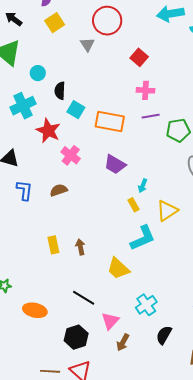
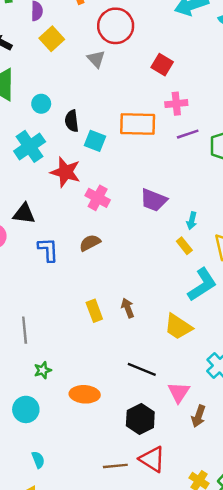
orange rectangle: (110, 122) -> (138, 124), moved

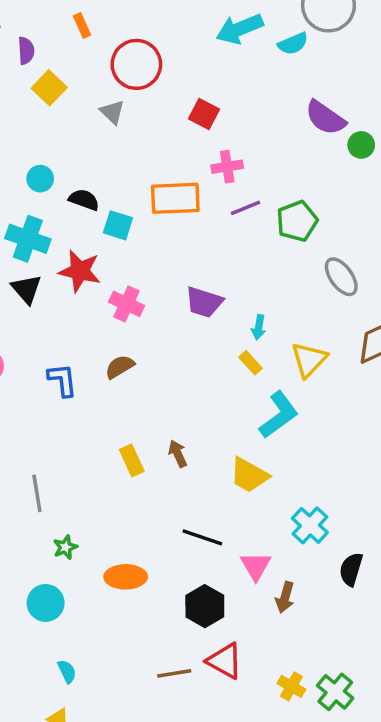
black semicircle: (72, 121) -> (84, 200), turned 120
cyan cross: (30, 146) -> (28, 239), turned -32
black triangle: (24, 214) -> (26, 289), moved, turned 45

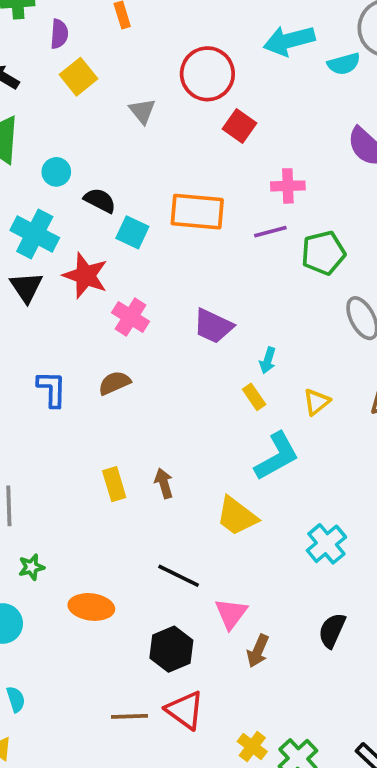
red circle: (136, 64) -> (207, 74), moved
pink cross: (227, 167) -> (288, 186), moved
yellow triangle: (309, 360) -> (317, 402), size x0.7
cyan cross: (310, 525) -> (326, 544), moved

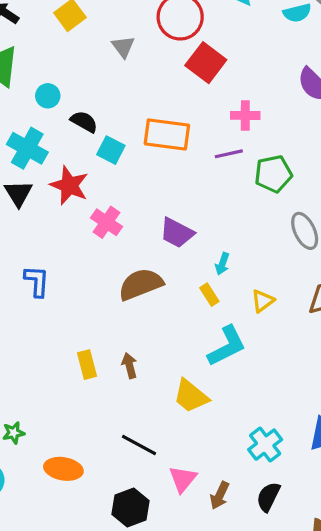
red square: (239, 126) -> (206, 63), size x1.4
brown semicircle: (114, 383) -> (141, 284), moved, size x1.6
cyan cross: (326, 544) -> (265, 445), moved
brown arrow: (258, 651) -> (220, 495), moved

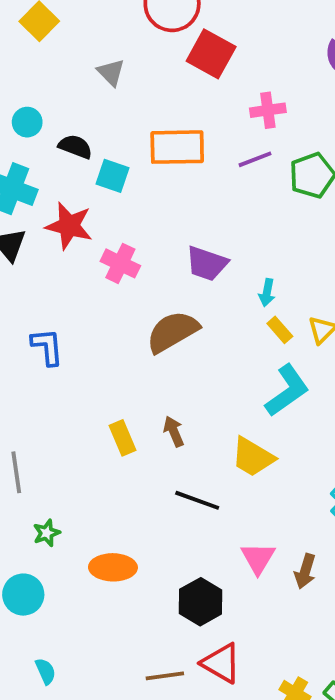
gray triangle: (123, 47) -> (111, 72), moved
yellow rectangle: (209, 295) -> (280, 330), moved
black line: (139, 445) -> (197, 500), moved

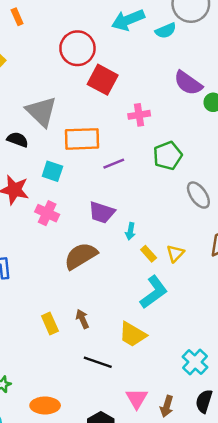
gray triangle: (111, 72) -> (41, 112), moved, size x1.8
purple line: (255, 159) -> (114, 164), moved
cyan square: (113, 176) -> (52, 171), moved
cyan arrow: (267, 293) -> (130, 231), moved

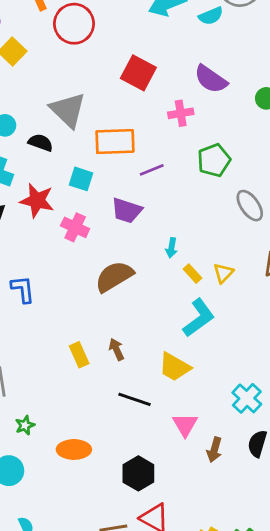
red circle: (77, 48) -> (74, 24), moved
purple semicircle: (188, 83) -> (211, 79), moved
purple trapezoid: (102, 212) -> (127, 210), moved
pink triangle: (137, 398) -> (185, 425), moved

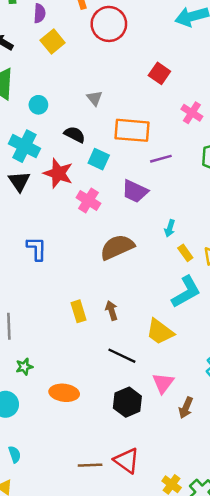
red square: (138, 73) -> (159, 73), size x0.7
gray triangle: (68, 110) -> (95, 98), size x0.5
pink cross: (181, 113) -> (192, 113), turned 35
black semicircle: (41, 143) -> (75, 134), moved
black hexagon: (138, 473) -> (127, 402), moved

